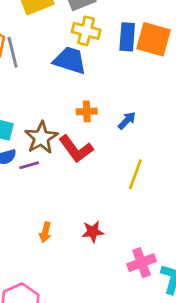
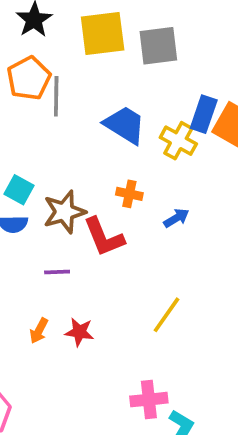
yellow cross: (86, 31) -> (178, 141), moved
purple line: (29, 165) -> (57, 272), moved
yellow line: (135, 174) -> (166, 315), moved
red star: (93, 232) -> (79, 332), moved

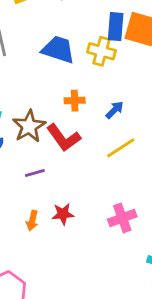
yellow line: (166, 315) -> (121, 148), moved, turned 36
pink cross: (149, 400) -> (122, 218), moved

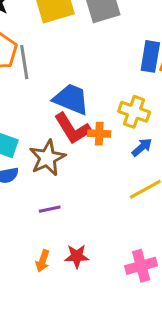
blue trapezoid: (58, 49) -> (71, 99), moved
yellow cross: (101, 51) -> (134, 112), moved
red L-shape: (63, 138) -> (73, 129), moved

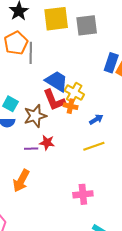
yellow cross: (134, 112) -> (74, 92), moved
red star: (77, 256) -> (47, 143), moved
orange arrow: (43, 261) -> (21, 181), size x1.6

